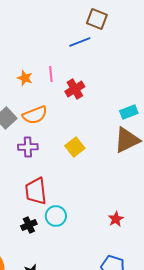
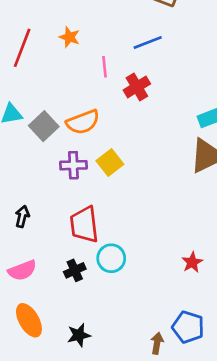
blue line: (80, 42) -> (148, 42), moved
orange star: (25, 78) -> (69, 37), moved
yellow square: (75, 147) -> (110, 162), moved

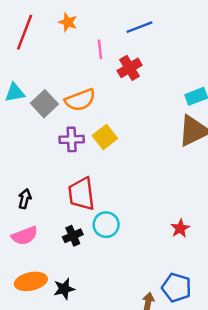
black arrow: (22, 216) -> (25, 199), moved
orange ellipse: (29, 320) -> (31, 281), turned -72
black star: (79, 335) -> (64, 289), moved

